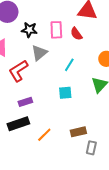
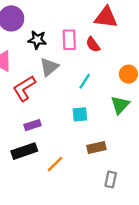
brown rectangle: (78, 132) -> (96, 148), moved

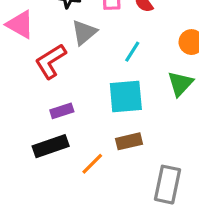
cyan square: (80, 114) -> (126, 96), size x1.6
brown rectangle: (96, 148) -> (129, 141), moved
gray rectangle: (111, 179) -> (167, 185), size x1.6

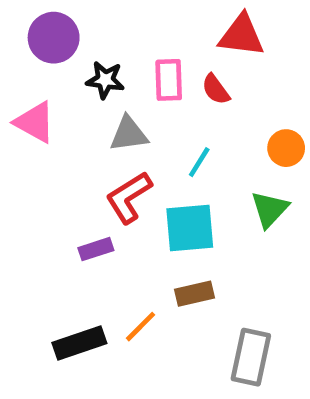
gray triangle: (84, 32) -> (129, 134), turned 32
red L-shape: (51, 61) -> (129, 197), moved
black rectangle: (51, 146) -> (79, 343), moved

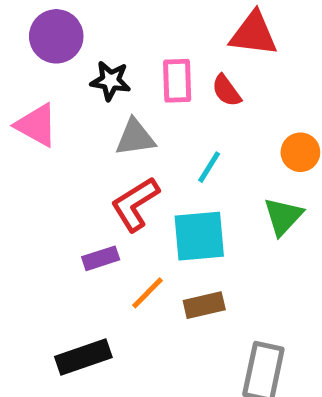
orange line: (140, 327) -> (147, 293), moved

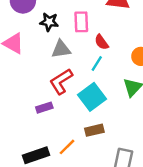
red semicircle: (226, 91) -> (102, 42), moved
cyan square: (199, 236) -> (92, 97), turned -32
orange line: (147, 293) -> (67, 147), moved

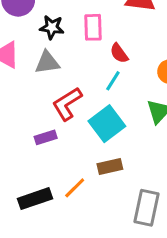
gray triangle: (61, 49) -> (47, 62), moved

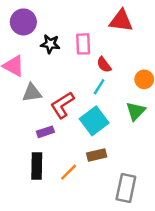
gray triangle: (47, 62) -> (32, 93), moved
black rectangle: (35, 199) -> (37, 166), moved, turned -70

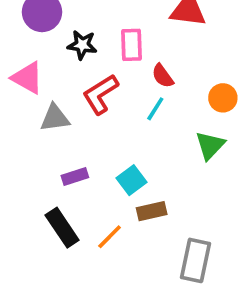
red L-shape: (62, 105) -> (100, 94), moved
cyan square: (94, 121) -> (132, 180), moved, size x0.7
black rectangle: (37, 166) -> (62, 228), turned -35

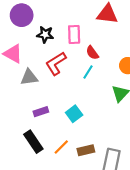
brown rectangle: (152, 211) -> (86, 150), moved

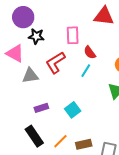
black star: (45, 35) -> (36, 36), moved

